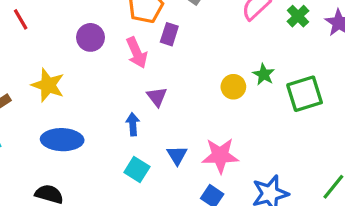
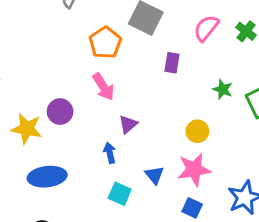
purple rectangle: (169, 34) -> (172, 63), moved
purple circle: (90, 37) -> (60, 112), moved
yellow circle: (233, 87) -> (197, 131), moved
purple triangle: (157, 97) -> (128, 124), turned 36

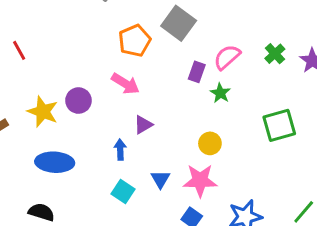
pink semicircle: (206, 28) -> (227, 57), moved
pink arrow: (103, 87) -> (125, 84), turned -36
green star: (223, 89) -> (220, 93), moved

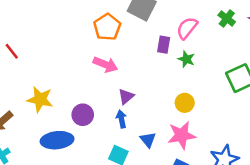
purple circle: (78, 101) -> (83, 115), moved
blue arrow: (120, 150) -> (121, 119), moved

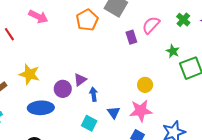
purple rectangle: (164, 45) -> (131, 37), turned -32
green star: (186, 59) -> (173, 51), moved
pink arrow: (105, 64) -> (38, 17), moved
purple triangle: (126, 96) -> (80, 80), moved

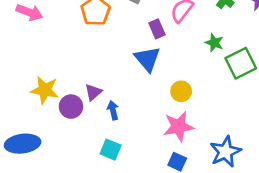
yellow star: (29, 74) -> (45, 90), moved
blue ellipse: (41, 108) -> (23, 144), moved
blue triangle: (114, 112) -> (147, 59), moved, size x1.5

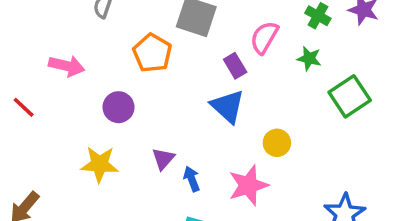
green star: (214, 43) -> (309, 58), moved
purple circle: (71, 107) -> (119, 107), moved
pink star: (178, 127) -> (248, 185), moved

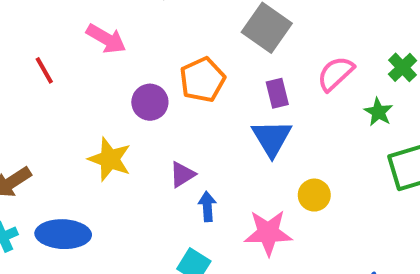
orange pentagon: (152, 53) -> (202, 80), moved
purple rectangle: (235, 66) -> (277, 93), moved

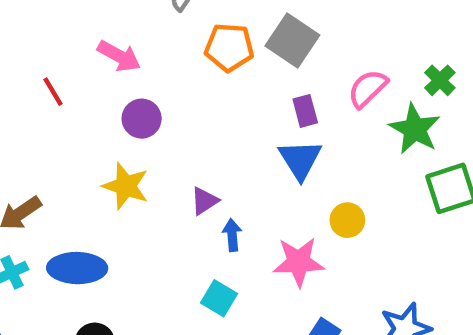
orange pentagon: (202, 80) -> (229, 47), moved, turned 30
purple circle: (150, 102) -> (142, 119), moved
green star: (378, 112) -> (415, 129), size x1.6

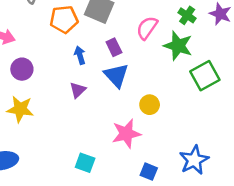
purple triangle: (204, 201) -> (78, 90), moved
blue arrow: (232, 235) -> (80, 55), moved

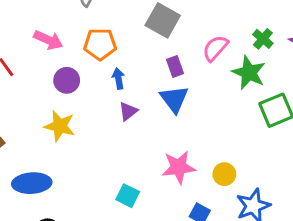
orange pentagon: (64, 19) -> (100, 44), moved
blue arrow: (80, 55) -> (118, 79), moved
yellow circle: (150, 105) -> (224, 174), moved

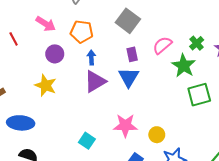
purple triangle: (128, 111) -> (95, 81), size x1.6

